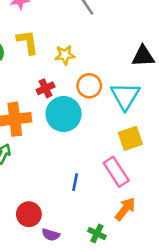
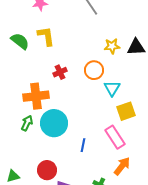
yellow star: (65, 55) -> (112, 46), moved
cyan triangle: (125, 96) -> (112, 88), moved, size x0.7
cyan circle: (64, 114) -> (54, 123), moved

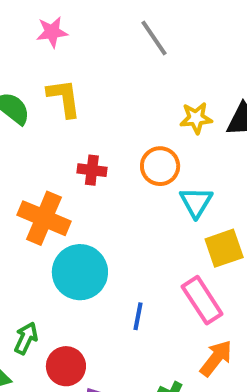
red cross: (60, 72) -> (92, 170), turned 32
orange cross: (36, 96) -> (44, 218), turned 30
green arrow: (27, 123) -> (26, 338), moved

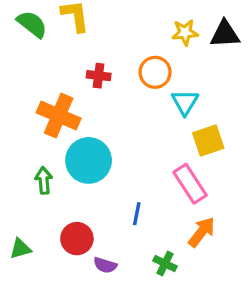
blue line: (138, 316) -> (137, 214), moved
green arrow: (26, 338) -> (44, 180), moved, turned -30

